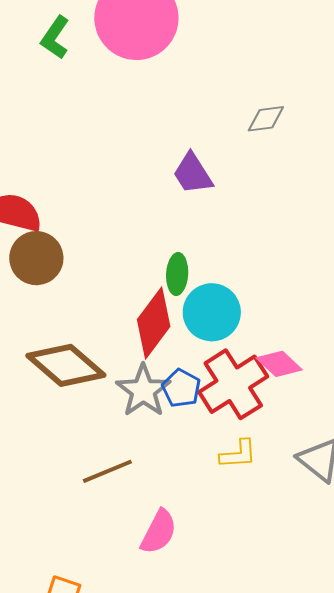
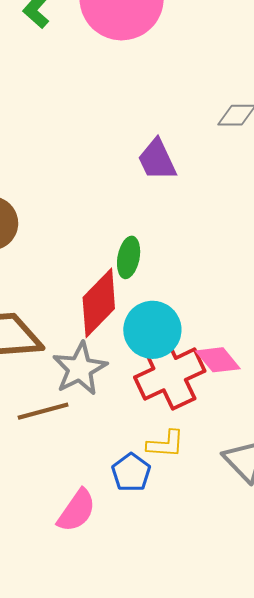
cyan circle: (212, 312) -> (152, 330), moved
blue pentagon: (181, 388) -> (131, 472), moved
brown line: (107, 471) -> (43, 411), moved

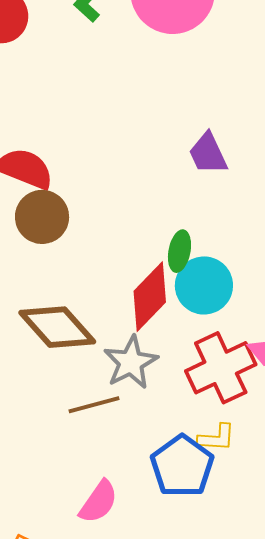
cyan circle: (152, 330) -> (204, 285), moved
blue pentagon: (131, 472) -> (182, 466), size x1.6
pink semicircle: (77, 511) -> (99, 502), moved

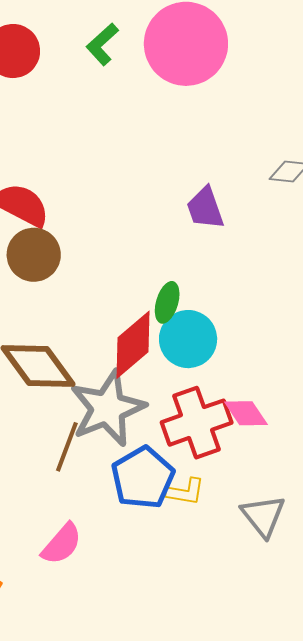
gray star: (131, 362) -> (108, 408), size x1.4
brown line: (94, 405) -> (67, 447), turned -60
blue pentagon: (182, 466) -> (143, 478), moved

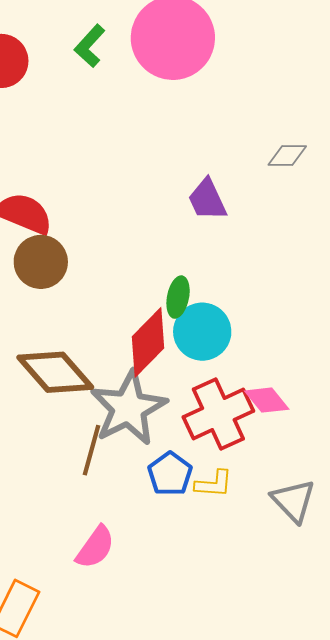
blue pentagon: (143, 478) -> (170, 474), size x0.7

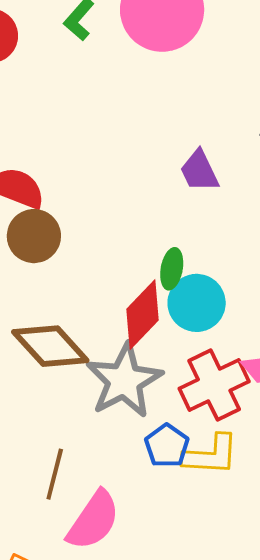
brown line: (92, 450) -> (55, 474), moved
yellow L-shape: (214, 484) -> (211, 455), size x1.5
pink semicircle: (95, 547) -> (93, 520), size x1.4

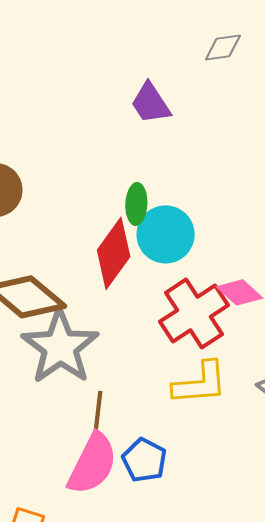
gray star: (124, 381) -> (60, 347), moved
blue pentagon: (167, 446) -> (144, 460), moved
brown line: (55, 474) -> (97, 417), moved

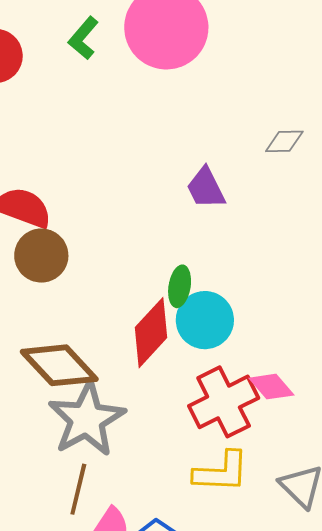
brown line: (97, 417) -> (78, 489), moved

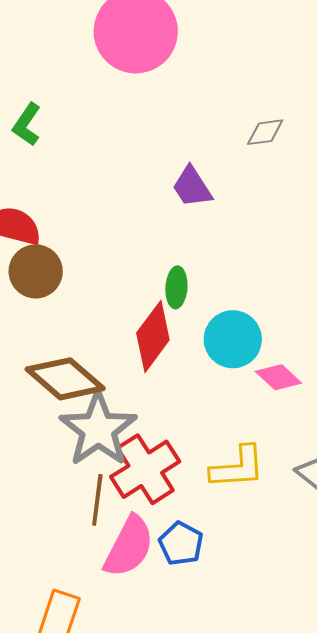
green L-shape: (83, 38) -> (27, 125), moved
cyan circle: (205, 320) -> (233, 339), moved
red cross: (224, 402) -> (145, 469), moved

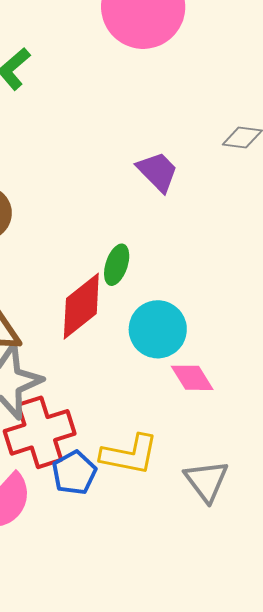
purple trapezoid: (192, 187) -> (158, 172), turned 153
blue pentagon: (181, 544) -> (74, 473), moved

